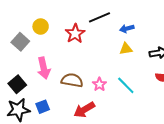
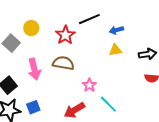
brown semicircle: (72, 80) -> (63, 63), moved
cyan line: (126, 85) -> (108, 104), moved

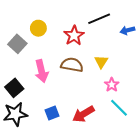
yellow triangle: (115, 50) -> (101, 62), moved, turned -48
pink star: (89, 85) -> (112, 85), moved
blue square: (33, 107) -> (52, 113), moved

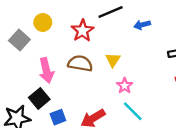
black square: (14, 88) -> (39, 98), moved

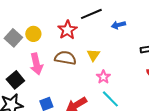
yellow circle: (43, 22) -> (33, 34), moved
black square: (39, 98) -> (15, 80), moved

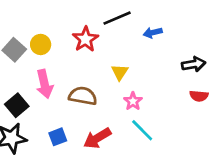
brown semicircle: (65, 58) -> (83, 96), moved

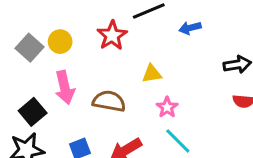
yellow triangle: (120, 72) -> (152, 74), turned 48

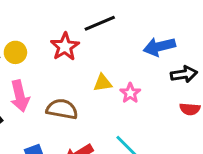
blue arrow: (190, 28) -> (159, 47), moved, size x1.5
pink star: (167, 107) -> (130, 93), moved

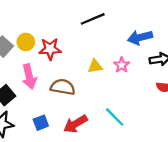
red star: (65, 47) -> (50, 49), moved, turned 30
pink star: (130, 93) -> (122, 65), moved

